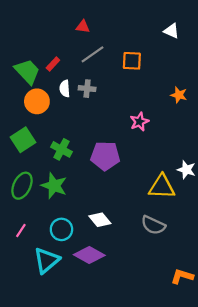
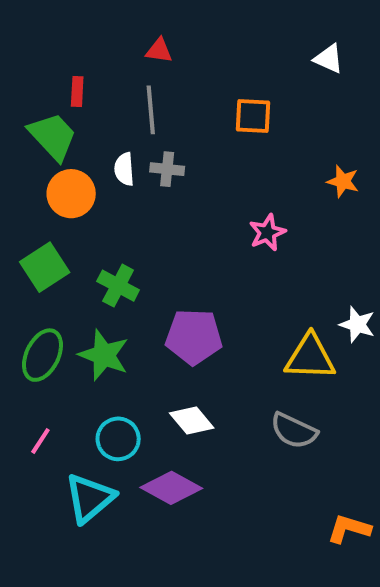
gray line: (92, 54) -> (151, 110), moved, turned -60
red rectangle: (53, 64) -> (77, 91), moved, turned -40
purple pentagon: (105, 156) -> (194, 337), moved

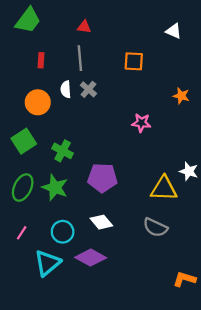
red rectangle: (77, 91) -> (41, 60), moved
green trapezoid: (53, 136) -> (28, 20), moved, turned 80
gray cross: (167, 169) -> (88, 89), turned 35
pink star: (267, 232) -> (141, 123), turned 30

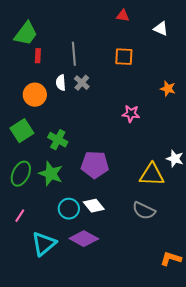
green trapezoid: (28, 20) -> (26, 34), moved
red triangle: (84, 27) -> (123, 16), moved
cyan circle: (63, 232) -> (69, 209), moved

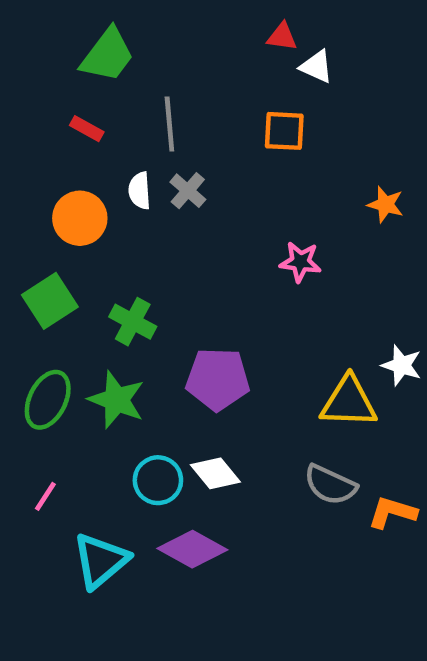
white triangle: (161, 29) -> (316, 67), moved
green trapezoid: (26, 34) -> (107, 55), moved
red rectangle: (38, 56) -> (87, 129), turned -64
orange L-shape: (171, 259) -> (392, 512), moved

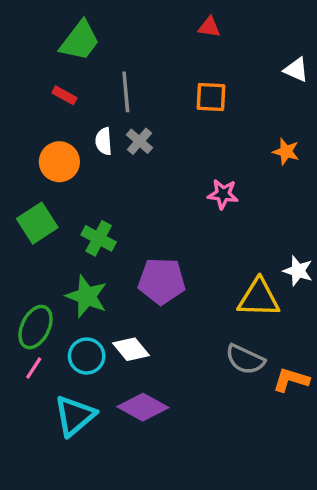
white triangle: (316, 67) -> (296, 70), moved
green ellipse: (48, 400) -> (35, 327), moved
white diamond: (215, 473) -> (131, 349), moved
cyan circle: (158, 480) -> (87, 356), moved

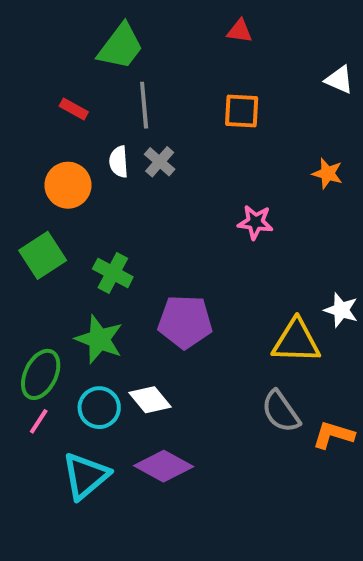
green trapezoid: (80, 41) -> (121, 47), moved
gray semicircle: (245, 359) -> (281, 412), turned 30

